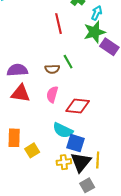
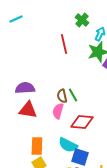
green line: (68, 62) -> (73, 95), moved
brown semicircle: (52, 69) -> (62, 96), moved, turned 80
orange rectangle: (14, 138) -> (37, 146), moved

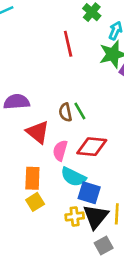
red triangle: (28, 110) -> (38, 132), moved, turned 30
pink semicircle: (58, 111) -> (60, 151), moved

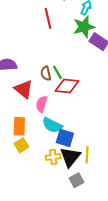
red diamond: (92, 147) -> (67, 86), moved

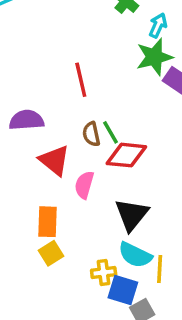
red line: (48, 18) -> (81, 80), moved
cyan semicircle: (52, 125) -> (135, 255), moved
blue square: (65, 138) -> (123, 290), moved
black triangle: (70, 157) -> (132, 215), moved

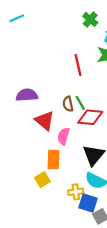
red line: (81, 80) -> (78, 65), moved
orange rectangle: (48, 222) -> (54, 160), moved

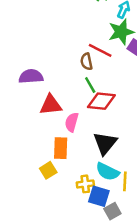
red line: (78, 65) -> (100, 50), moved, turned -50
brown semicircle: (68, 104) -> (87, 62), moved
red triangle: (45, 121) -> (51, 105), turned -45

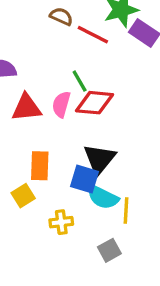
brown semicircle: (87, 62) -> (61, 16), moved, turned 126
pink semicircle: (72, 122) -> (61, 104), moved
yellow cross: (85, 184) -> (61, 222), moved
blue square: (99, 196) -> (85, 179), moved

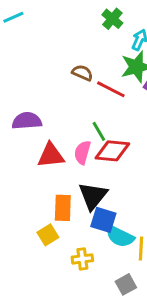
black triangle: (99, 159) -> (93, 196), moved

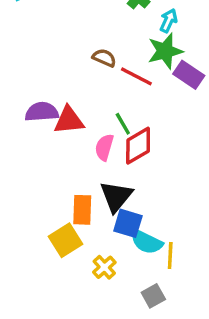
red diamond: (112, 151) -> (138, 146), turned -36
red triangle: (51, 155) -> (69, 120), moved
yellow square: (48, 235) -> (65, 240), size x1.4
yellow cross: (82, 259) -> (104, 267), turned -35

